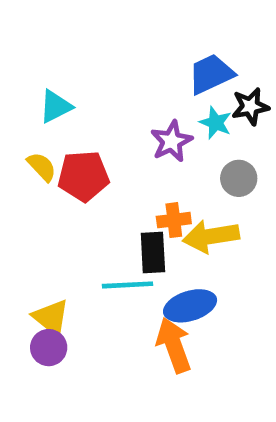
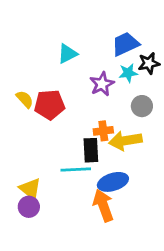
cyan triangle: (56, 106) -> (67, 54), moved
cyan star: (216, 123) -> (128, 73), turned -30

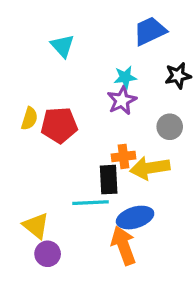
blue trapezoid: (125, 44) -> (150, 31), moved
cyan triangle: (67, 54) -> (62, 46), moved, turned -45
cyan star: (128, 73) -> (125, 77), moved
yellow semicircle: (25, 99) -> (29, 119), turned 60
purple circle: (29, 207) -> (48, 254), moved

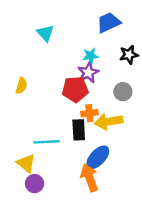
red pentagon: (59, 125) -> (75, 89), moved
cyan line: (90, 203) -> (46, 142), moved
blue ellipse: (135, 218) -> (98, 157), turned -30

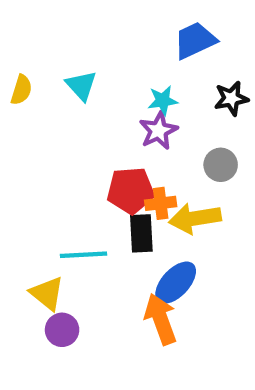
cyan triangle: (45, 33) -> (81, 86), moved
yellow semicircle: (21, 86) -> (21, 90), moved
red pentagon: (75, 89) -> (131, 191), moved

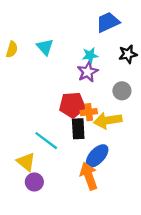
cyan line: (83, 255) -> (46, 141), turned 40

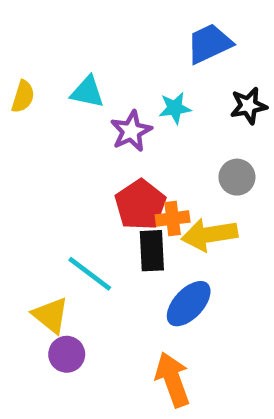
cyan triangle: (45, 47) -> (87, 92), turned -36
purple star: (88, 72) -> (131, 131), moved
red pentagon: (72, 105) -> (140, 205), turned -30
orange arrow: (89, 176) -> (173, 380), moved

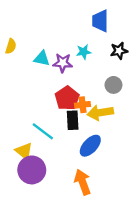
blue trapezoid: (209, 44) -> (100, 21), turned -65
cyan triangle: (87, 92) -> (42, 58), moved
purple star: (131, 131) -> (63, 63), turned 30
purple circle: (67, 354) -> (32, 170), size x1.6

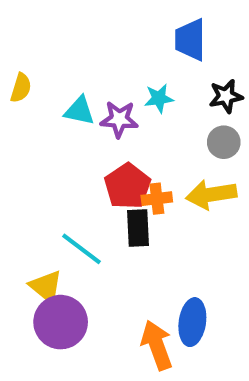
gray circle: (113, 85) -> (224, 142), moved
yellow arrow: (100, 113) -> (211, 194), moved
blue ellipse: (90, 146) -> (192, 322), moved, turned -35

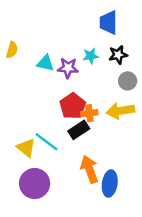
black star: (226, 96) -> (118, 55), moved
black rectangle: (138, 228) -> (79, 130), turned 60
yellow triangle: (46, 287) -> (26, 148), moved
orange arrow: (157, 345) -> (89, 169), moved

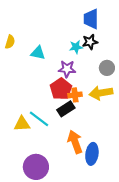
black star: (118, 55) -> (90, 42), moved
purple star: (68, 68) -> (67, 69), moved
yellow triangle: (26, 148) -> (22, 124), turned -42
purple circle: (35, 184) -> (36, 167), moved

